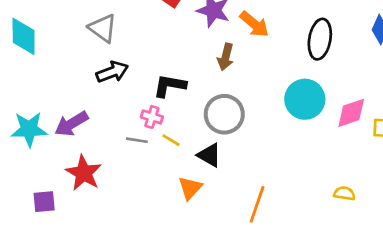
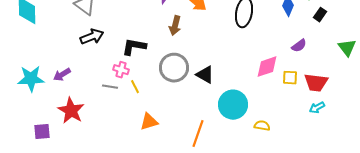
cyan circle: (305, 99) -> (233, 105), moved
purple arrow: (71, 124) -> (62, 75), size x0.7
yellow line: (171, 140) -> (135, 87), turned 32
black triangle: (209, 155) -> (205, 75), moved
orange triangle: (190, 188) -> (149, 122), turned 30

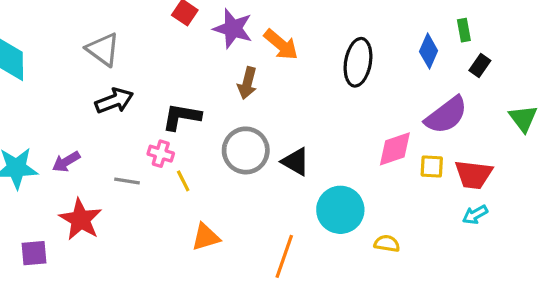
purple semicircle: (299, 46) -> (446, 115), size x1.8
gray line: (110, 87) -> (127, 181), moved

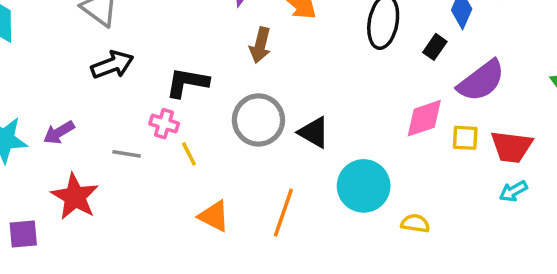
black rectangle: (480, 65) -> (435, 47), moved
orange triangle: (206, 237) -> (214, 216), turned 44
orange line: (284, 256) -> (283, 213), moved

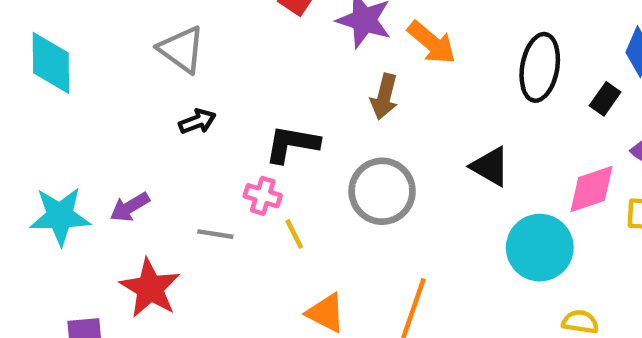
black arrow: (112, 65) -> (197, 121), size x0.7
black triangle: (314, 132) -> (490, 166), moved
cyan circle: (364, 186) -> (540, 248), moved

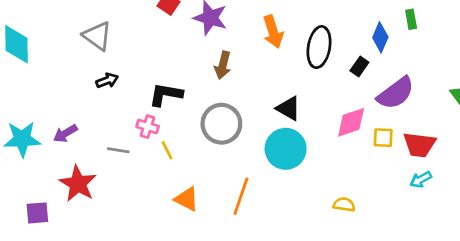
orange arrow: (432, 43) -> (273, 32), moved, turned 32
cyan circle: (540, 248) -> (286, 149), moved

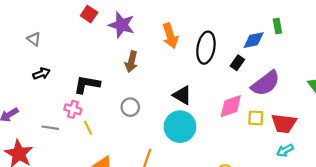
gray triangle: (97, 36) -> (34, 39), size x0.6
blue diamond: (380, 37) -> (254, 40), turned 55
gray circle: (221, 124) -> (130, 107), size x0.6

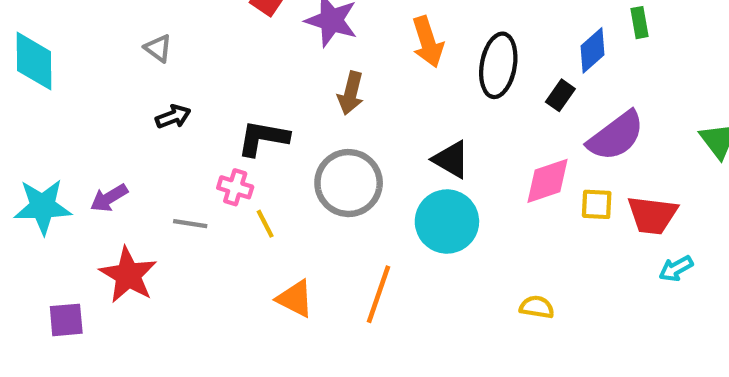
blue diamond: (254, 40) -> (592, 50), turned -30
gray circle: (130, 107) -> (349, 183), size x1.8
cyan arrow: (285, 150) -> (676, 269), moved

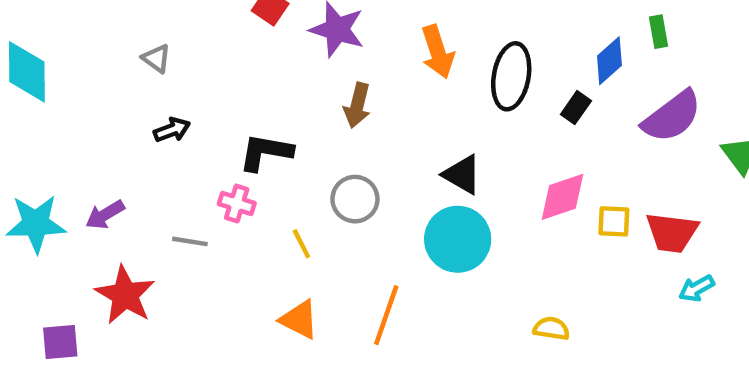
purple semicircle: (616, 136) -> (672, 116), moved
gray circle: (349, 183) -> (355, 199), size x0.7
yellow line: (265, 224) -> (301, 244), moved

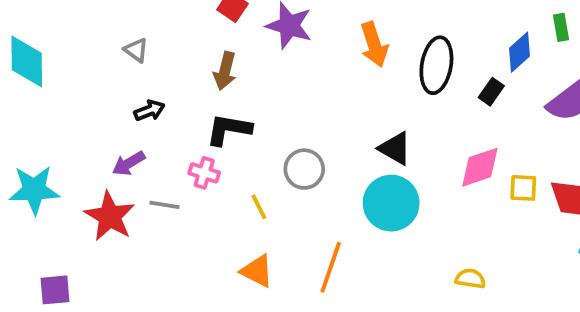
brown arrow: (357, 105) -> (225, 71), moved
purple arrow: (105, 215) -> (129, 163), moved
red star: (125, 295) -> (110, 216), moved

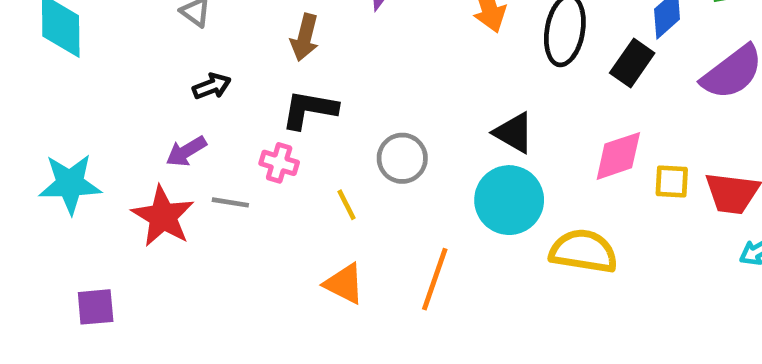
black rectangle: (491, 92) -> (632, 63), size x1.4
yellow semicircle: (470, 279) -> (583, 251), moved, size x1.8

